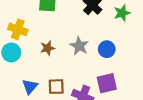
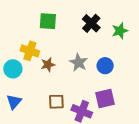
yellow cross: (18, 29) -> (30, 51), moved
blue triangle: (30, 87) -> (14, 102), moved

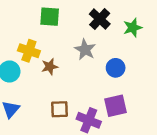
gray star: (79, 63) -> (85, 50), moved

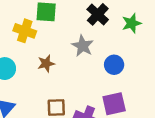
yellow cross: (29, 51) -> (25, 31), moved

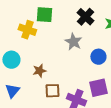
brown star: (46, 64) -> (39, 71), moved

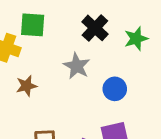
brown star: (39, 71) -> (26, 86), moved

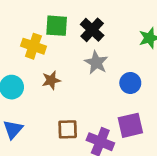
black cross: (95, 28) -> (92, 30), moved

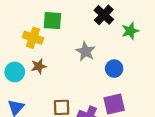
black cross: (92, 30) -> (104, 15), moved
brown star: (51, 80) -> (39, 66), moved

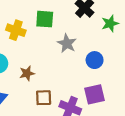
green square: (52, 21) -> (45, 19), moved
brown star: (39, 66) -> (27, 73), moved

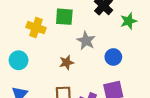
brown star: (27, 73) -> (66, 62), moved

